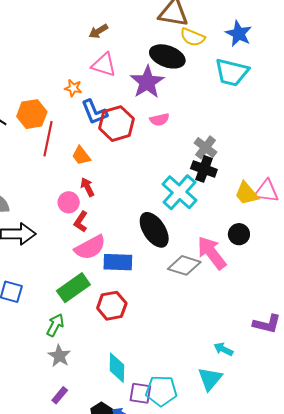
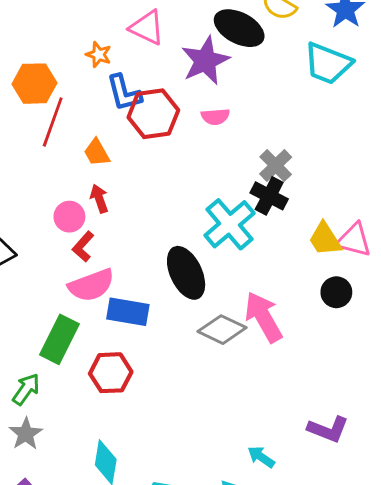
black circle: (239, 234) -> (336, 292), moved
green rectangle: (73, 288) -> (59, 339), turned -36

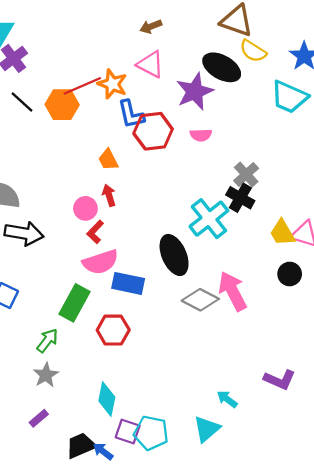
orange star: (99, 55) -> (112, 84), size x1.5
red line: (53, 122) -> (82, 86), moved, turned 45

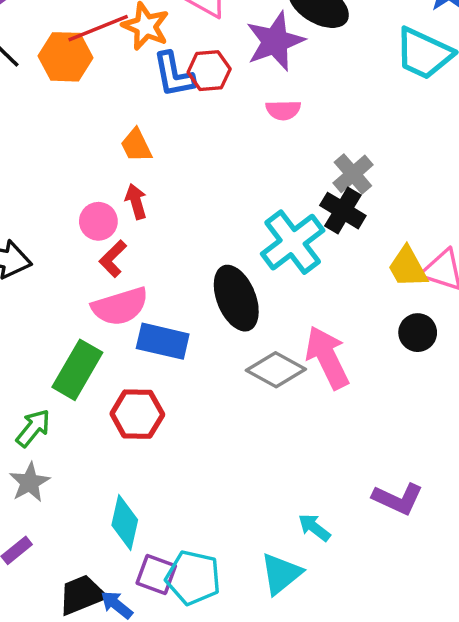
red hexagon: (153, 131) -> (209, 71), moved, size x0.7

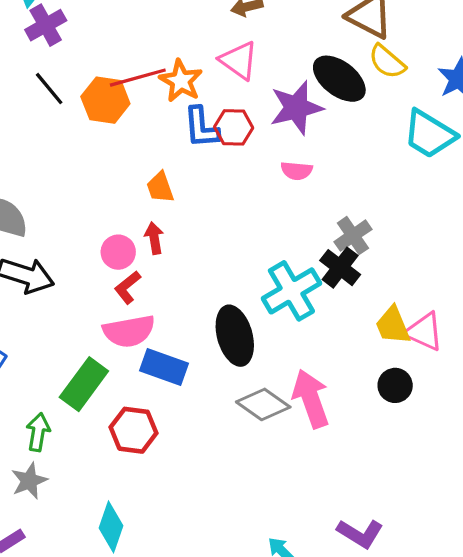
green arrow: (33, 428) -> (38, 432), turned -36

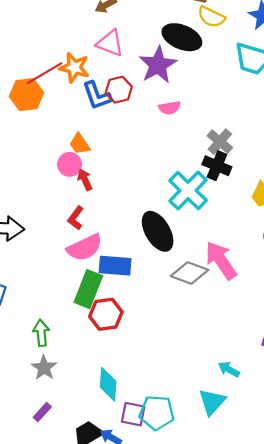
pink circle: (118, 252) -> (70, 164), moved
green rectangle: (84, 384) -> (88, 289), moved

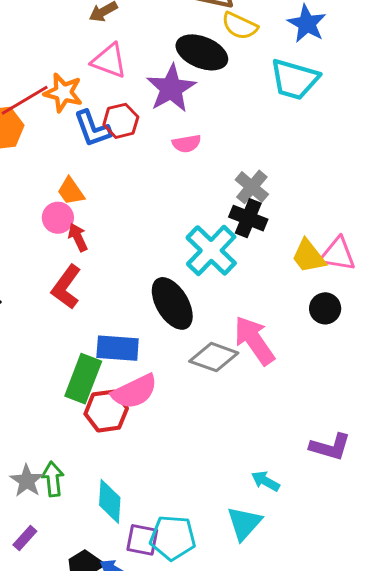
red L-shape: (76, 218) -> (66, 287), size x1.4
pink semicircle: (85, 248) -> (135, 391), moved
green arrow: (41, 333) -> (53, 479), moved

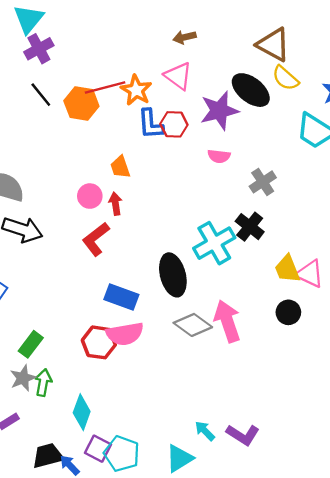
gray cross: (252, 187) -> (263, 182), moved
pink circle: (58, 218) -> (90, 196), moved
green rectangle: (83, 379) -> (31, 344), moved, size x0.7
purple L-shape: (330, 447) -> (243, 435), moved

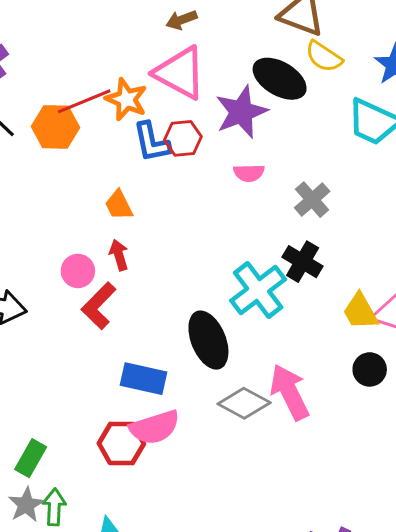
pink triangle: (178, 76) -> (180, 73), size x1.4
pink circle: (90, 196) -> (78, 271), moved

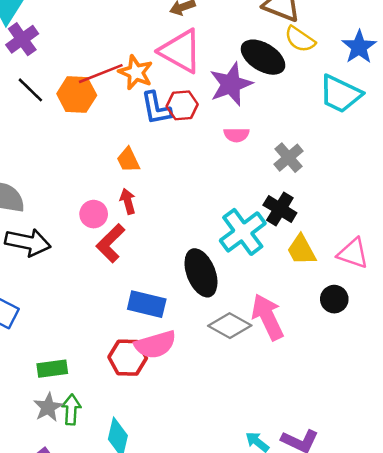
yellow trapezoid: (360, 312) -> (301, 250), moved
green rectangle: (31, 458) -> (52, 369), turned 52

